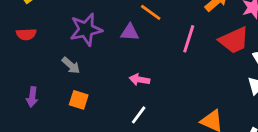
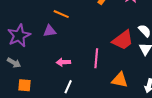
pink line: (189, 39) -> (96, 58), moved
red trapezoid: (234, 40) -> (123, 40), moved

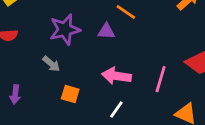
pink arrow: (63, 62) -> (116, 76), size x1.5
orange square: (24, 85) -> (70, 94), moved

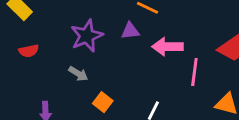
pink arrow: (116, 76) -> (167, 47), moved
orange square: (70, 94) -> (103, 102), turned 30

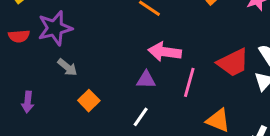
purple triangle: (130, 31) -> (146, 80), moved
purple star: (87, 36) -> (55, 28), moved

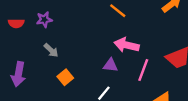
purple star: (55, 28) -> (44, 20), size x0.6
purple arrow: (28, 102) -> (18, 74), size x1.5

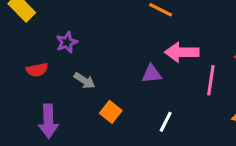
red semicircle: (16, 23) -> (37, 70), moved
purple triangle: (110, 65) -> (152, 74), moved

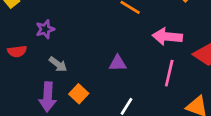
pink arrow: (182, 52) -> (167, 37), moved
purple arrow: (48, 121) -> (48, 97), moved

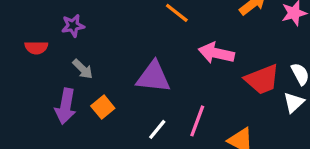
purple triangle: (118, 63) -> (153, 77), size x1.6
pink line: (169, 73) -> (197, 121), moved

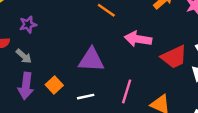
gray arrow: (83, 69) -> (24, 56), moved
white line: (157, 129) -> (86, 97), moved, turned 42

